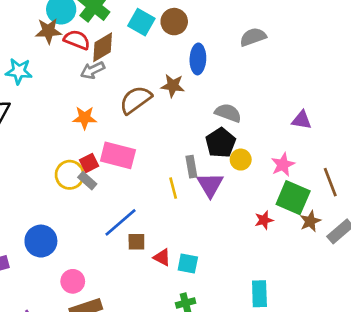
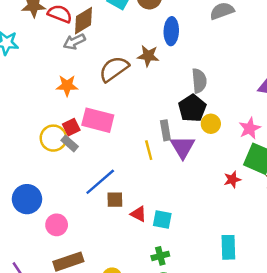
gray semicircle: (228, 113) -> (199, 81), turned 65
pink circle: (73, 281) -> (57, 225), moved

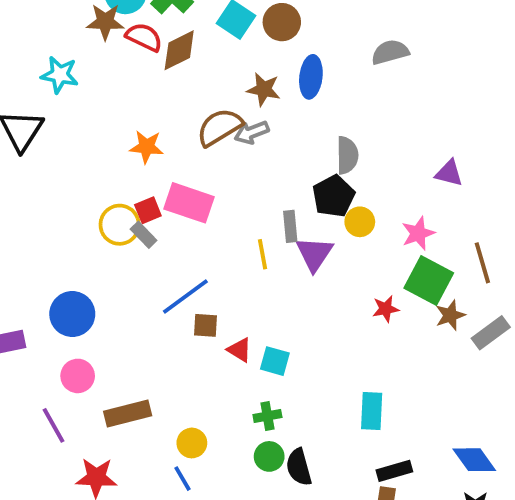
gray arrow: (74, 42) -> (252, 132), moved
brown star: (148, 56) -> (264, 89), moved
pink circle: (57, 225) -> (78, 376), moved

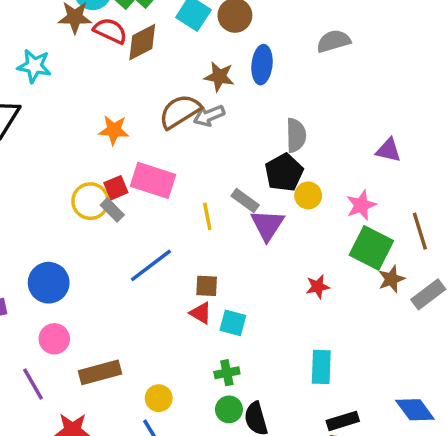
gray rectangle: (290, 226) -> (245, 200), turned -48
yellow line: (262, 254) -> (207, 216), moved
red star: (386, 309) -> (318, 287), moved
brown square: (205, 325) -> (207, 286), moved

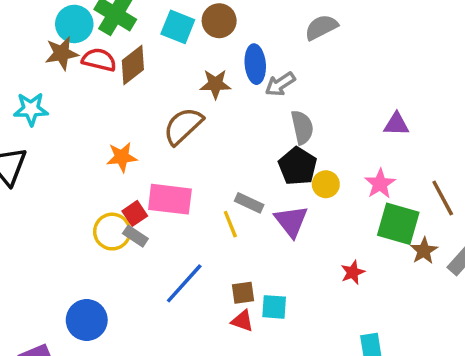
gray arrow: (209, 116) -> (280, 84), moved
gray rectangle: (245, 200) -> (249, 203), moved
cyan square: (233, 323) -> (274, 307), moved

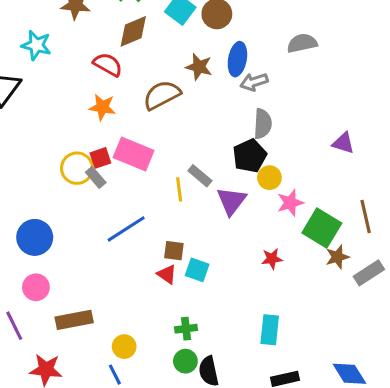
red semicircle: (99, 60) -> (108, 65), moved
pink star: (380, 184) -> (290, 203), moved

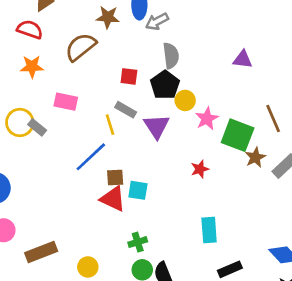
pink rectangle: (134, 154) -> (66, 102), size x0.7
red square: (100, 158) -> (129, 76), moved, turned 36
blue line: (126, 229) -> (91, 157), moved
red triangle: (167, 274) -> (113, 199), size x1.5

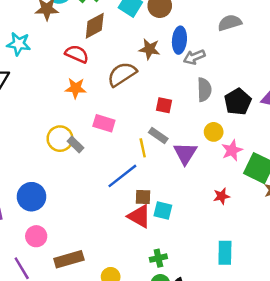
black pentagon: (165, 85) -> (238, 102), moved

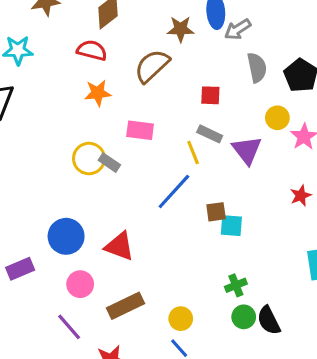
brown square: (143, 197) -> (216, 212), moved
red triangle: (139, 216) -> (119, 246), moved

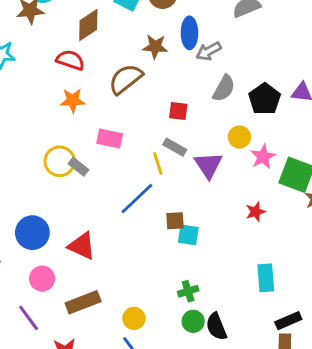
gray semicircle: (257, 68) -> (224, 88), turned 36

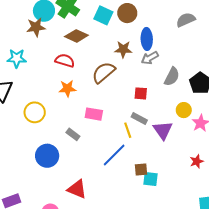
brown diamond: (88, 25) -> (76, 36), turned 60
gray arrow: (209, 51) -> (150, 58), moved
yellow circle: (60, 161) -> (35, 112), moved
blue circle: (32, 233) -> (47, 156), moved

